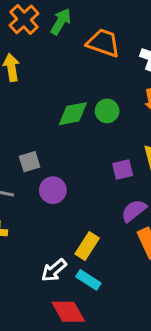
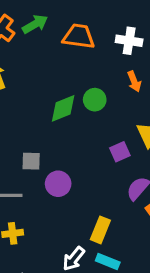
green arrow: (61, 22) -> (35, 24), turned 40
gray square: (30, 162) -> (31, 161), turned 30

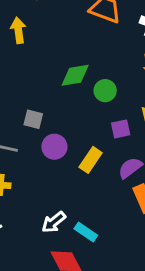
green circle: (95, 100) -> (105, 91), moved
yellow rectangle: (100, 230) -> (91, 160), moved

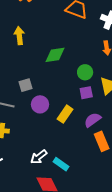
yellow arrow: (18, 30) -> (19, 36), moved
green circle: (105, 91) -> (85, 72), moved
gray square: (33, 119) -> (25, 85), turned -32

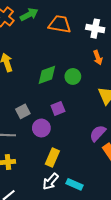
green circle: (85, 72) -> (73, 76), moved
purple square: (86, 93) -> (58, 108), moved
yellow rectangle: (65, 114) -> (52, 158), moved

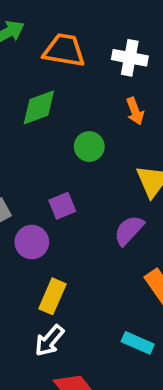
green diamond: (47, 75) -> (39, 107), moved
purple semicircle: (98, 133) -> (129, 230), moved
cyan rectangle: (75, 184) -> (138, 343), moved

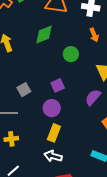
purple circle: (32, 242) -> (52, 108), moved
white arrow: (49, 341) -> (53, 156), turned 66

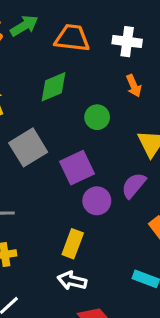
purple square: (58, 85) -> (77, 168), size x1.5
gray square: (24, 90) -> (28, 147), moved, size x1.6
purple circle: (52, 108) -> (97, 201), moved

